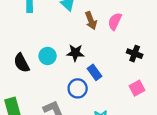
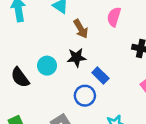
brown arrow: (91, 21) -> (81, 29), moved

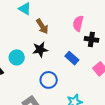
pink semicircle: (114, 17) -> (78, 23), moved
blue rectangle: (100, 75) -> (72, 58), moved

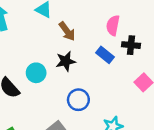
blue rectangle: (72, 58) -> (105, 55), moved

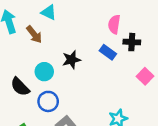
brown arrow: (67, 31) -> (34, 34), moved
blue circle: (78, 100) -> (48, 101), moved

